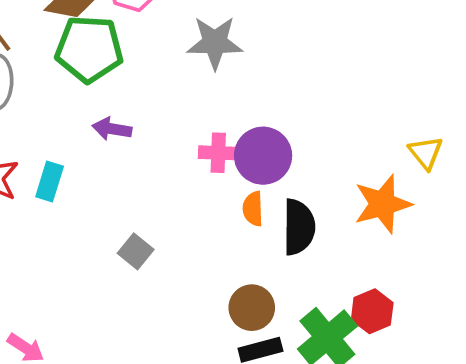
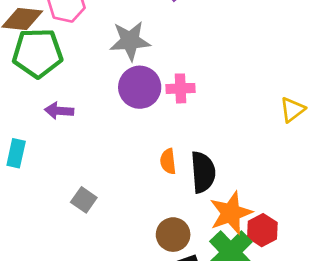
pink cross: (218, 153) -> (180, 88), moved
yellow triangle: (426, 153) -> (292, 110), turned 36
purple circle: (263, 156) -> (140, 87), moved
orange star: (383, 204) -> (231, 213), moved

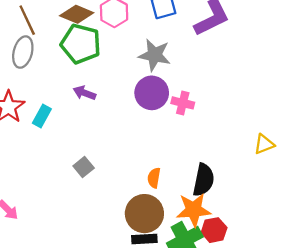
orange semicircle: (168, 161) -> (154, 178), moved
black semicircle: (203, 172) -> (204, 180), moved
brown circle: (173, 235) -> (144, 214), size x1.4

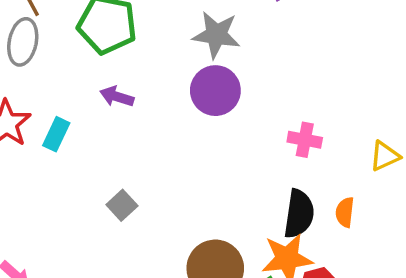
pink cross: (183, 103) -> (305, 140), moved
orange semicircle: (154, 178) -> (345, 212), moved

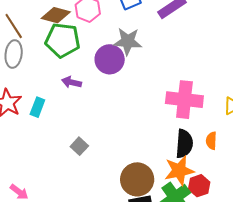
purple circle: (215, 91) -> (110, 59), moved
pink cross: (305, 140) -> (184, 100), size x1.8

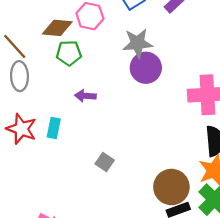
green pentagon: (63, 40) -> (69, 53), size x0.7
purple circle: (110, 59) -> (146, 68), moved

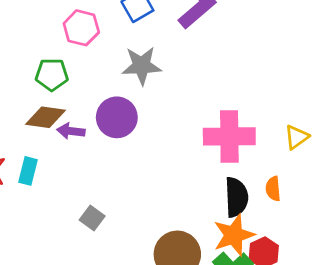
brown diamond: (57, 28) -> (46, 117), moved
purple circle: (146, 68) -> (117, 117), moved

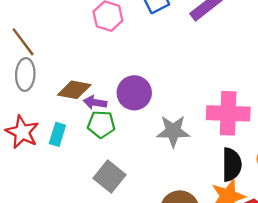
gray star: (142, 66) -> (173, 131), moved
green pentagon: (52, 75) -> (101, 124), moved
gray square: (92, 218) -> (110, 176), size x1.5

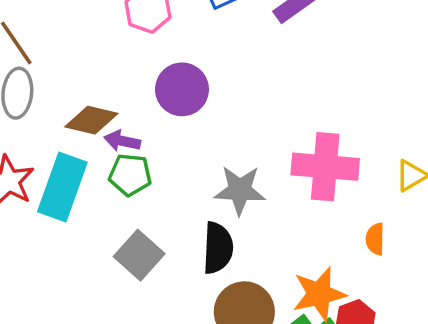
purple circle: (134, 93) -> (182, 89), moved
cyan rectangle: (57, 134) -> (62, 187), size x1.8
black semicircle: (232, 165) -> (218, 248), moved

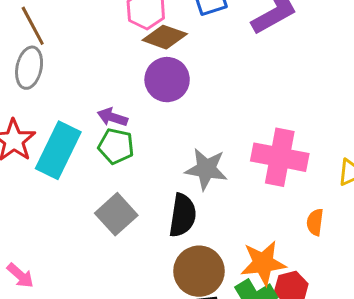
brown diamond: (91, 120) -> (165, 37), moved

